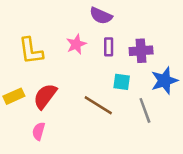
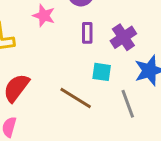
pink star: (76, 44) -> (44, 16), moved, turned -30
purple cross: (141, 51) -> (123, 37), turned -30

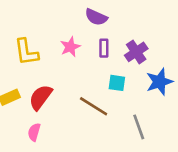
pink star: (44, 16) -> (70, 47), moved, turned 30
gray line: (128, 104) -> (139, 127), moved

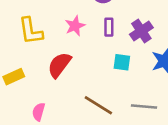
red semicircle: (41, 97) -> (59, 65), moved
brown line: (94, 106) -> (98, 105), moved
gray line: (139, 127) -> (144, 107), turned -65

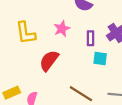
purple rectangle: (109, 27) -> (91, 38), moved
yellow rectangle: (14, 77) -> (12, 93), moved

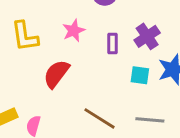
cyan square: (100, 58) -> (140, 75), moved

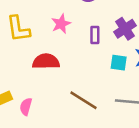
red semicircle: (56, 74) -> (46, 61), turned 52

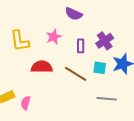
brown line: (84, 100) -> (76, 74), moved

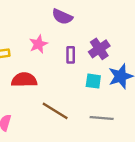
brown line: (76, 74) -> (55, 111), moved

